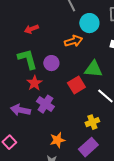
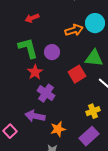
cyan circle: (89, 23) -> (95, 23), moved
purple arrow: (20, 110) -> (35, 116), moved

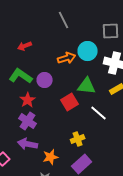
green L-shape: (28, 48) -> (21, 76), turned -40
purple cross: (46, 93) -> (28, 121), moved
yellow cross: (93, 111) -> (78, 139), moved

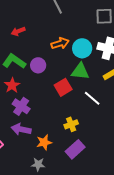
cyan circle: (88, 51) -> (82, 48), moved
red star: (28, 100) -> (12, 85), moved

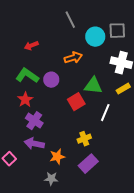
cyan circle: (82, 48) -> (95, 37), moved
white line: (92, 98) -> (105, 113), turned 72

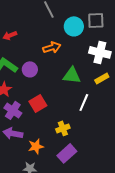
red square: (76, 102) -> (38, 103), moved

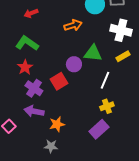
purple circle: (30, 69) -> (74, 64), moved
yellow cross: (63, 128) -> (107, 106), moved
purple rectangle: (67, 153) -> (99, 129), moved

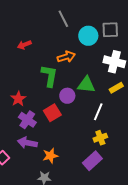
green L-shape: (27, 43) -> (49, 76), moved, turned 65

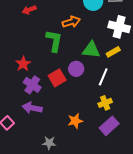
yellow rectangle: (116, 88) -> (113, 52), moved
purple circle: (67, 96) -> (76, 69), moved
orange star: (50, 156) -> (75, 121), moved
purple rectangle: (92, 161) -> (109, 126), moved

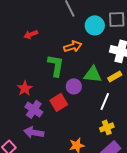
purple circle: (76, 69) -> (74, 86), moved

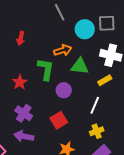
red arrow: (31, 34) -> (21, 38), turned -56
green triangle: (93, 74) -> (80, 66), moved
red star: (25, 88) -> (20, 82), moved
red square: (59, 102) -> (59, 120), moved

